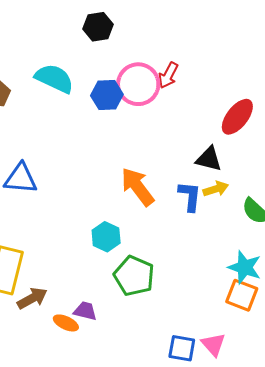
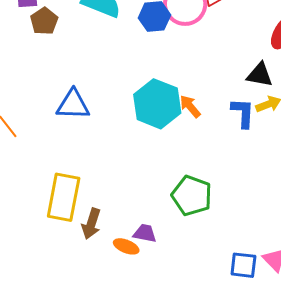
orange arrow: (137, 187) -> (190, 106), size x0.6
cyan hexagon: (106, 237) -> (157, 104), moved, size x1.6
brown arrow: (32, 298) -> (91, 224), turned 140

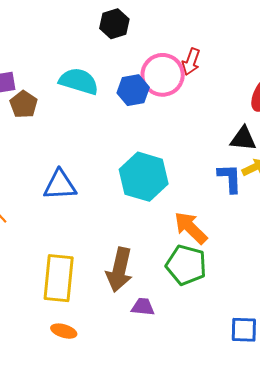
orange arrow: (190, 106) -> (191, 228), moved, size x1.5
brown arrow: (91, 224) -> (119, 270), moved, size x1.4
orange ellipse: (126, 246) -> (64, 331), moved

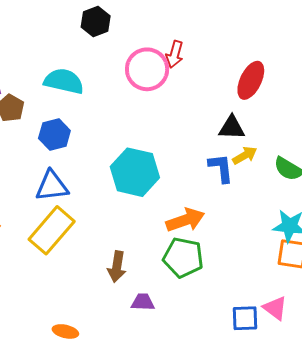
blue hexagon: (133, 90) -> (54, 135), moved
orange arrow: (191, 228) -> (185, 220), turned 120
brown arrow: (119, 270) -> (117, 267), size x0.7
yellow rectangle: (59, 278) -> (52, 230), moved, turned 39

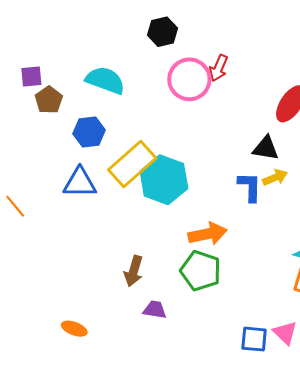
black hexagon: (96, 21) -> (163, 32), moved
yellow rectangle: (52, 230) -> (132, 164), moved

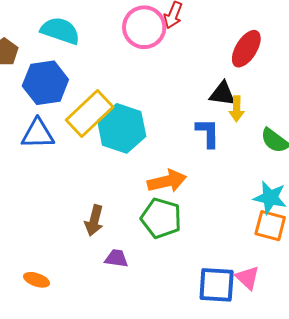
blue hexagon: (89, 132) -> (45, 83), size x1.4
yellow arrow: (275, 177) -> (237, 109), moved, turned 115
blue square: (254, 339) -> (217, 285), size x1.4

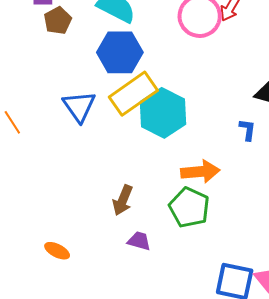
blue hexagon: (45, 83) -> (120, 52), moved
blue L-shape: (208, 133) -> (248, 130), size x0.7
blue triangle: (38, 134) -> (79, 106), turned 48

